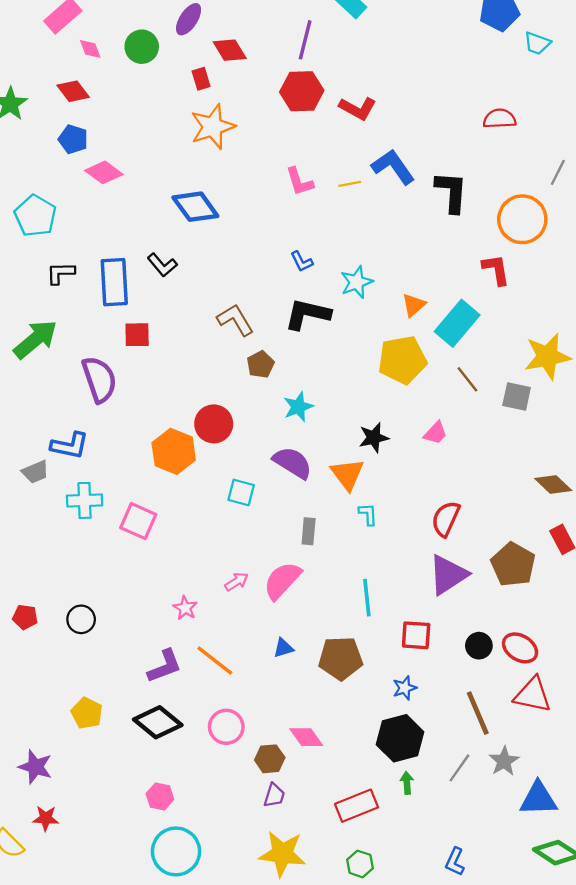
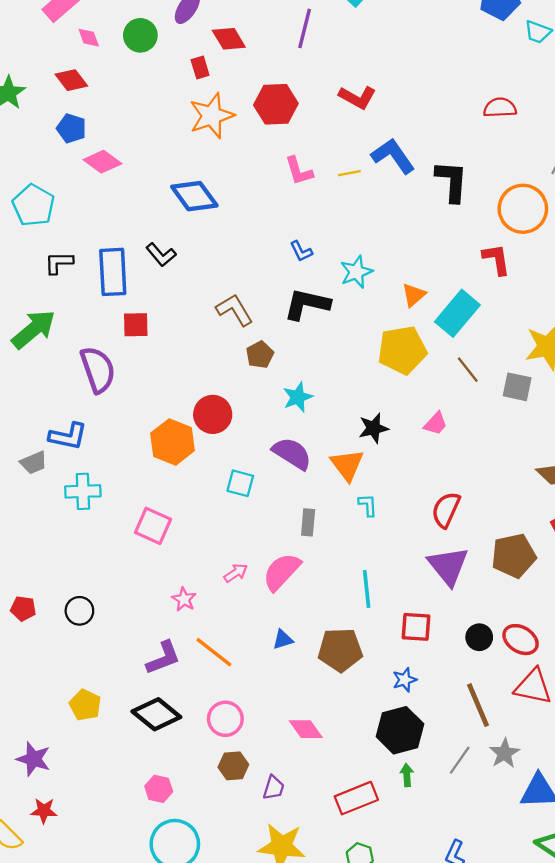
red hexagon: (302, 91) -> (276, 104), moved
pink square: (138, 521) -> (153, 526), moved
brown pentagon: (513, 564) -> (514, 556), turned 30
purple triangle: (448, 575) -> (448, 566), turned -36
brown hexagon: (270, 759) -> (233, 766), moved

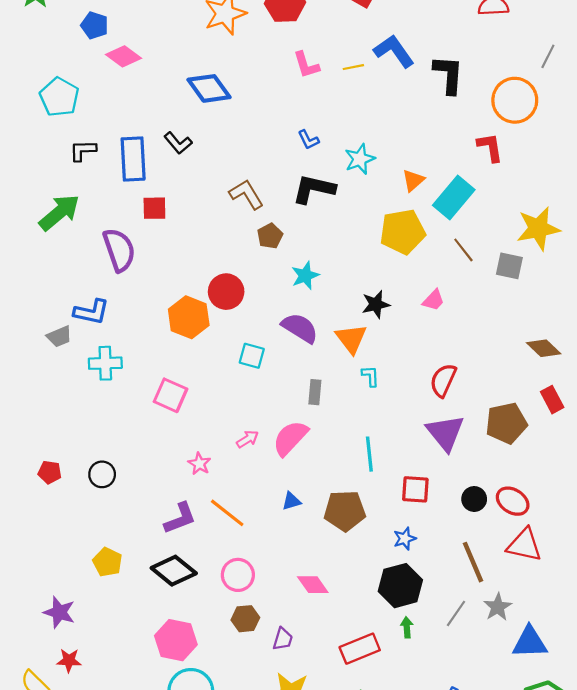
pink hexagon: (159, 789) -> (176, 640), size x1.6

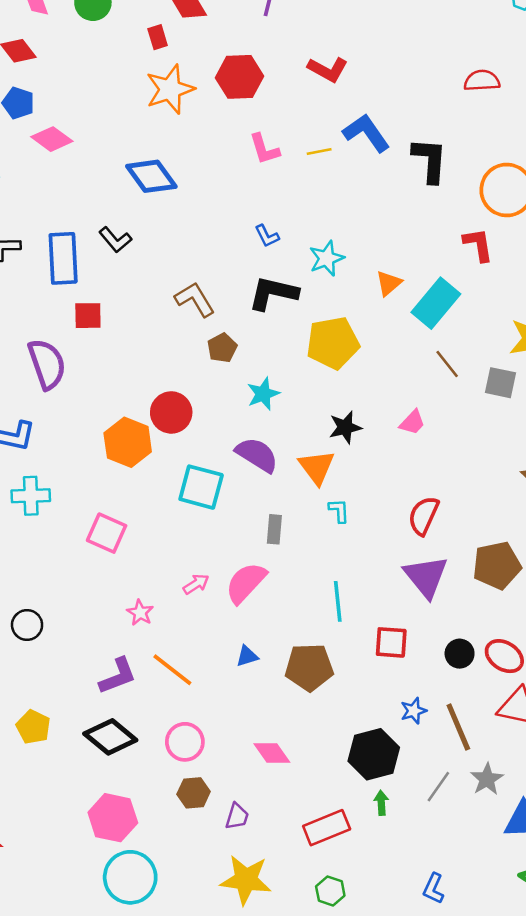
yellow pentagon: (403, 232) -> (333, 343), moved
cyan square: (252, 356) -> (201, 487), size x1.5
blue star: (405, 539) -> (414, 711), moved

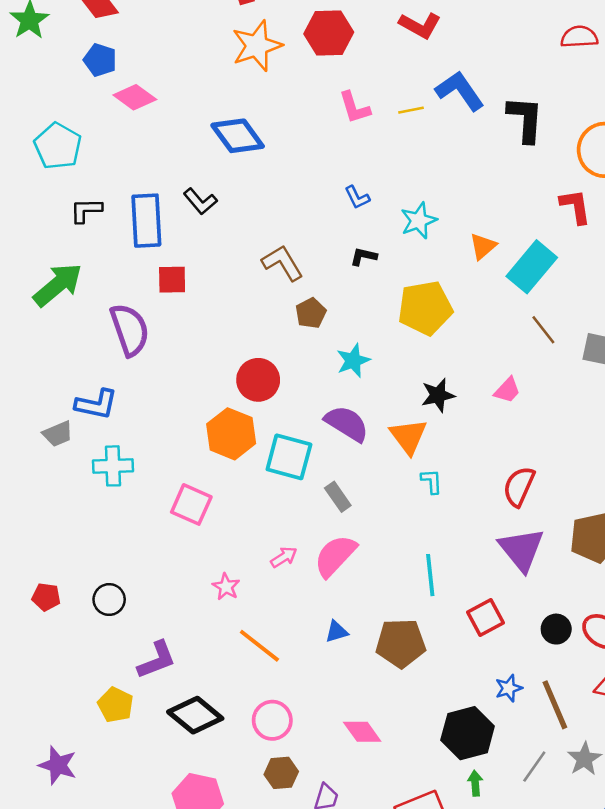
black L-shape: (273, 293) -> (363, 257), size x0.5
orange hexagon: (128, 442) -> (231, 434), moved
gray rectangle: (274, 529) -> (338, 497), moved, turned -40
red square: (391, 642) -> (486, 617), turned -32
purple L-shape: (118, 676) -> (157, 660), moved

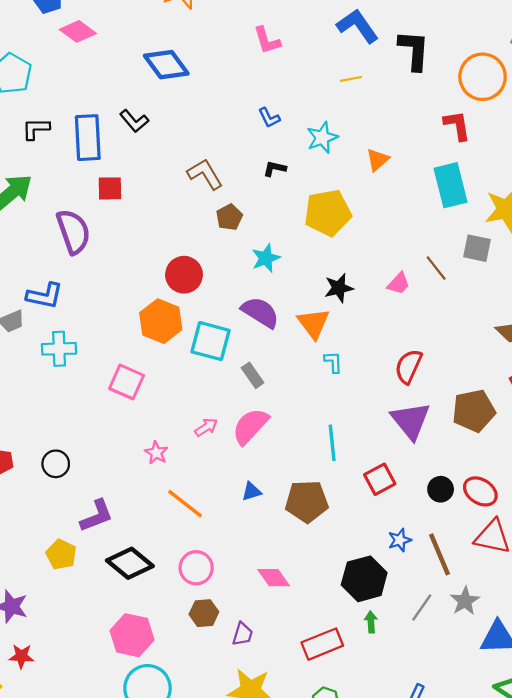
yellow line: (411, 110) -> (351, 79), moved
cyan rectangle: (532, 267) -> (450, 185), moved, turned -54
brown line: (543, 330) -> (436, 268), moved

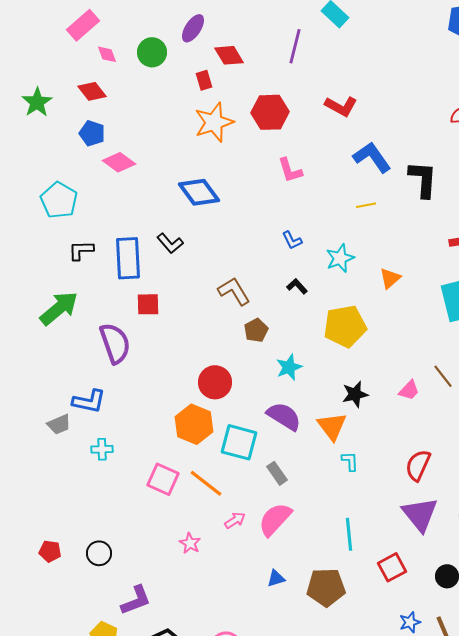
black L-shape: (275, 169) -> (297, 286), turned 35
cyan cross: (59, 349) -> (102, 449), size x0.7
orange line: (185, 504) -> (206, 483), moved

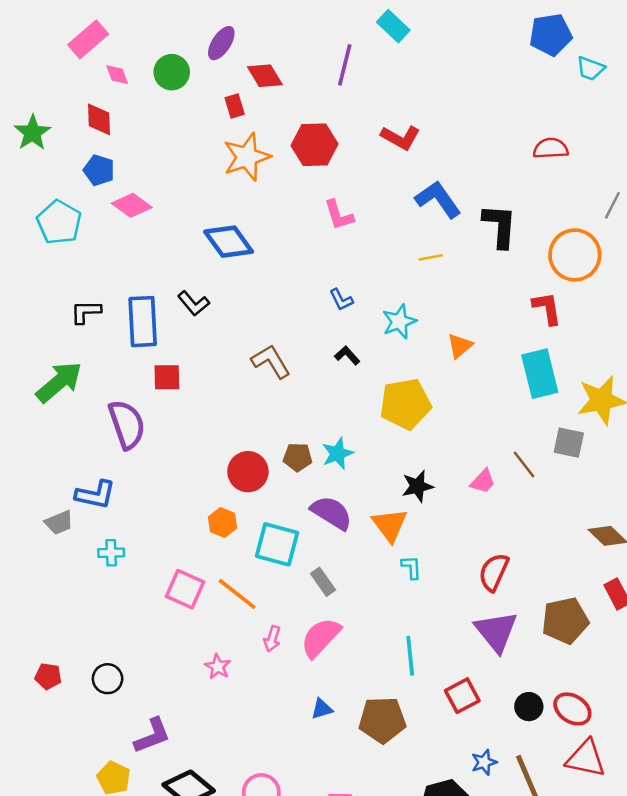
red diamond: (92, 91) -> (99, 119), turned 36
cyan pentagon: (59, 200) -> (59, 222), moved
brown pentagon: (256, 330) -> (298, 457), moved, turned 30
orange hexagon: (194, 424) -> (223, 523), size x0.6
pink arrow: (235, 520) -> (272, 639), turned 140

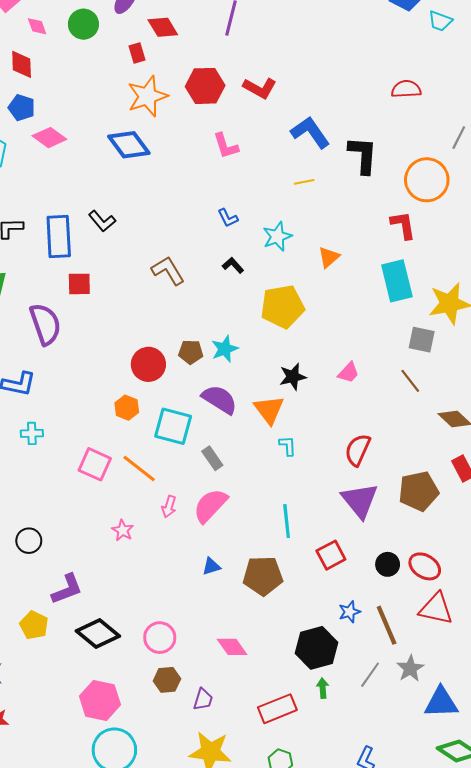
red L-shape: (401, 138) -> (260, 88), moved
blue diamond: (229, 242) -> (129, 145), moved
brown line: (524, 464) -> (410, 381), moved

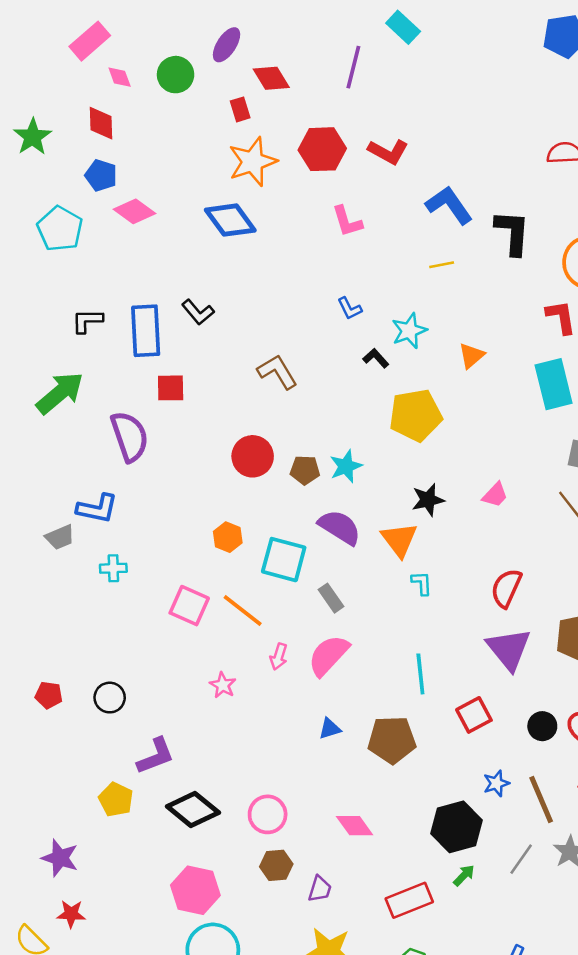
black L-shape: (233, 265) -> (376, 358), moved
red circle: (148, 364) -> (253, 456), moved
green arrow: (323, 688) -> (464, 875), turned 48

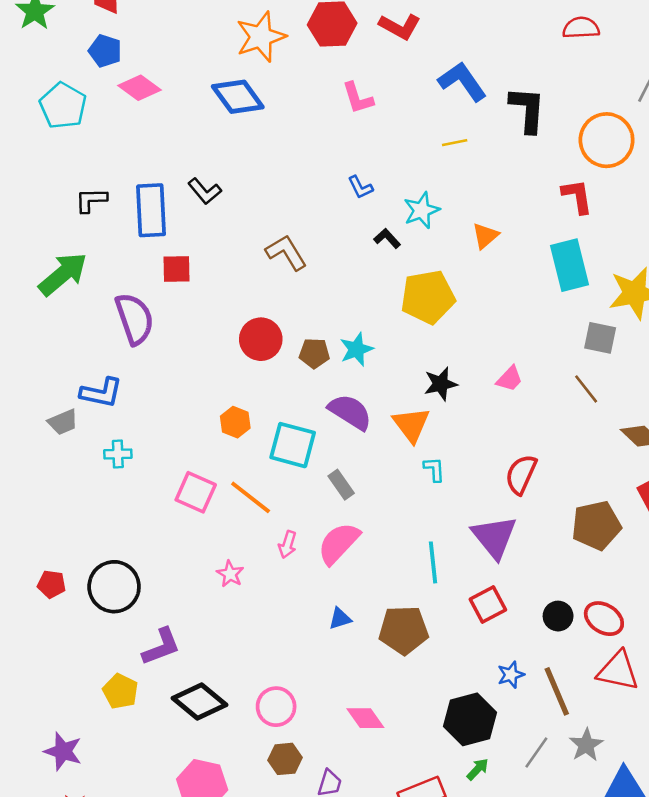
purple triangle: (509, 649) -> (494, 537), moved
black circle: (110, 698) -> (114, 587), size x1.6

